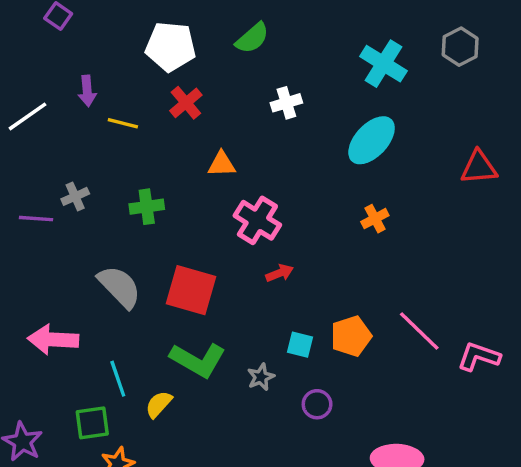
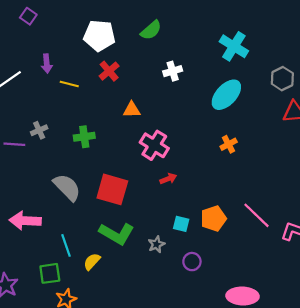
gray hexagon: (460, 47) -> (282, 79), moved

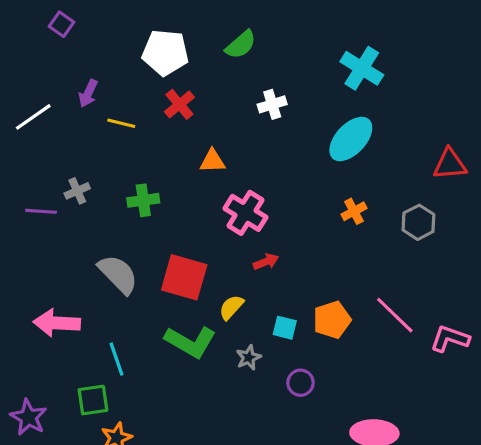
purple arrow: (47, 64) -> (88, 93), turned 30
gray hexagon: (282, 79) -> (418, 222), moved
yellow semicircle: (92, 262) -> (231, 307), moved

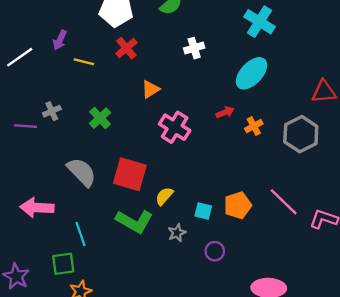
orange triangle: (212, 161) -> (151, 89), turned -30
green cross: (143, 200) -> (100, 118), turned -35
gray hexagon: (418, 222) -> (301, 134), size x1.4
red arrow: (266, 262) -> (225, 112), moved

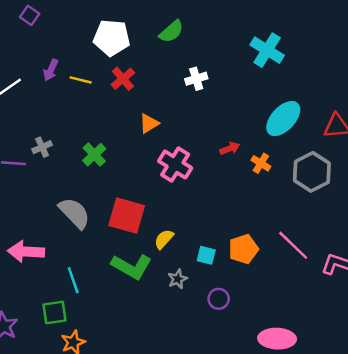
yellow line: (84, 62) -> (81, 80), moved
cyan ellipse: (251, 73) -> (283, 119), moved
orange cross: (254, 126) -> (261, 163), turned -30

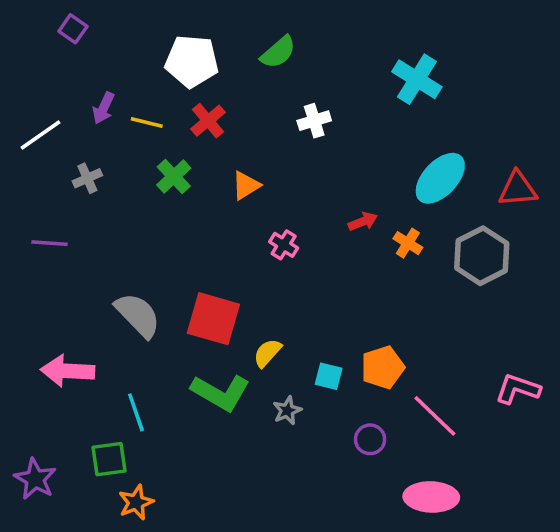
gray cross: (42, 147) -> (87, 178), moved
green cross: (94, 155) -> (174, 176), moved
pink cross: (175, 165) -> (284, 245), size x0.6
pink line: (293, 245) -> (435, 416), moved
purple circle: (219, 299) -> (370, 439), moved

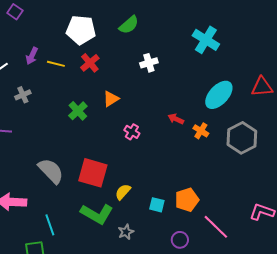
green cross: (174, 176) -> (78, 111), moved
red triangle: (518, 189) -> (262, 87), moved
red arrow: (363, 221) -> (176, 119), turned -133
gray star: (287, 411) -> (126, 232), moved

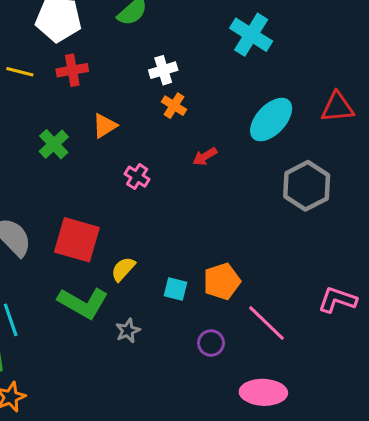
red cross: (90, 63) -> (72, 70), turned 30
red arrow: (176, 119) -> (205, 157), turned -56
orange cross: (201, 131) -> (174, 106), moved

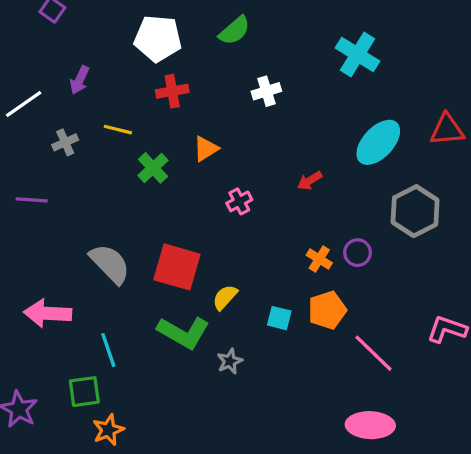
yellow line: (20, 72) -> (118, 130), moved
orange cross: (174, 106) -> (319, 259), moved
pink cross: (137, 177) -> (239, 201), turned 30
purple circle: (211, 343) -> (358, 253), moved

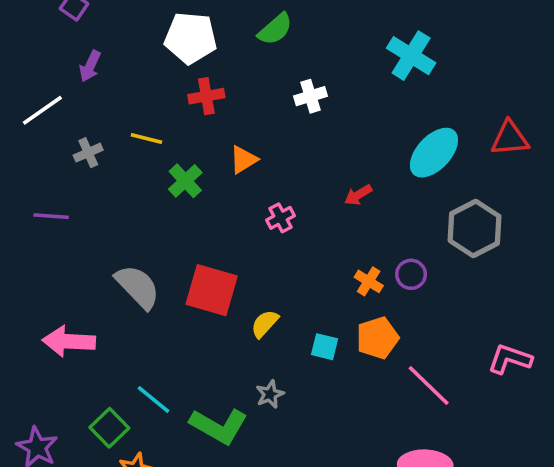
purple arrow: (80, 80) -> (90, 66), moved
green L-shape: (183, 332) -> (219, 426), moved
cyan line: (108, 350) -> (153, 400), moved, turned -32
green square: (84, 392) -> (109, 428), turned -36

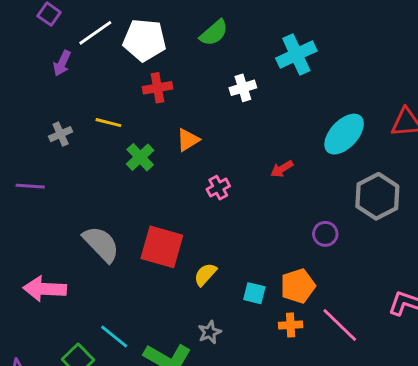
cyan cross: (411, 56) -> (296, 55), moved, turned 33
white line: (42, 110) -> (95, 33), moved
orange cross: (369, 281) -> (291, 325), moved, turned -35

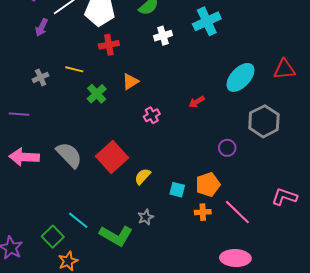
white cross: (243, 88) -> (163, 36), moved
red square: (162, 247) -> (112, 157), turned 32
pink arrow: (45, 289) -> (24, 157), moved

